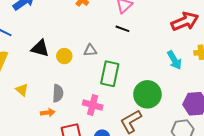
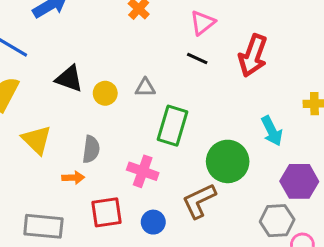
red arrow: (185, 21) -> (253, 56), moved, turned 128
cyan arrow: (174, 60) -> (272, 131), moved
yellow triangle: (22, 90) -> (37, 140), size x1.5

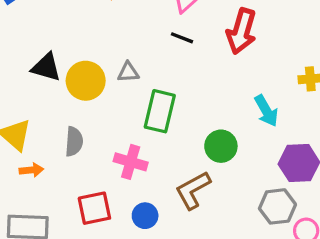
yellow circle: (105, 93) -> (86, 81), size x1.5
green circle: (228, 161) -> (221, 146), size x0.7
orange arrow: (73, 178) -> (31, 170), moved

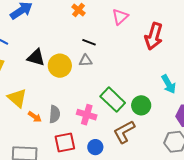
black line: (182, 38) -> (89, 42), moved
green rectangle: (160, 111) -> (113, 100), moved, turned -60
gray semicircle: (74, 142) -> (55, 114), moved
orange arrow: (31, 170) -> (35, 117), moved, turned 40

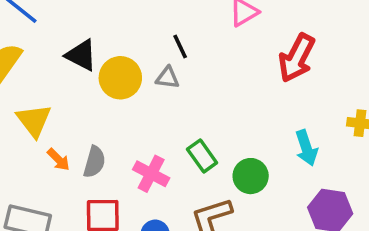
black line: (89, 42) -> (180, 46), turned 32
green rectangle: (113, 100) -> (202, 156), size x0.7

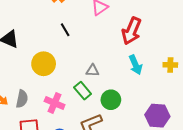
yellow circle: (120, 78) -> (44, 64), moved
gray triangle: (167, 78) -> (92, 70), moved
cyan arrow: (306, 148) -> (136, 65), moved

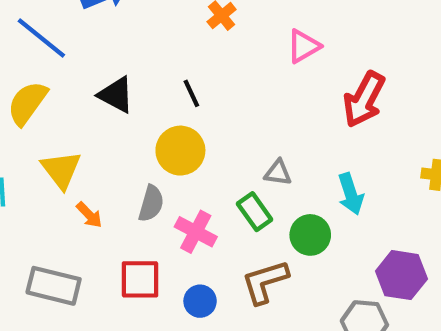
black line: (65, 30) -> (191, 93), moved
cyan arrow: (136, 65) -> (351, 194), moved
gray semicircle: (22, 99) -> (151, 203), moved

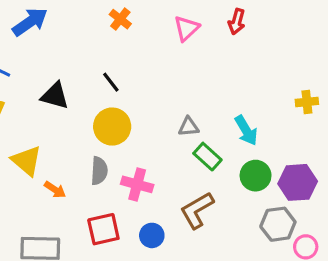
red arrow: (364, 99) -> (237, 22), moved, size x0.6
green rectangle: (255, 212) -> (207, 157), moved
green circle: (310, 235) -> (256, 176), moved

